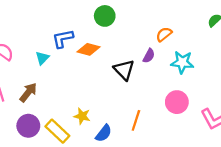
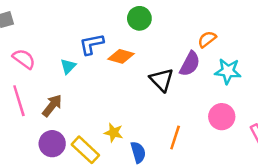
purple semicircle: (149, 56) -> (190, 64), size x1.5
blue semicircle: (104, 133) -> (138, 152), turned -54

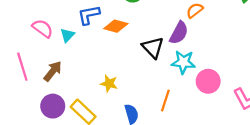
pink semicircle: (24, 59) -> (43, 28), moved
cyan star: (228, 71) -> (183, 62), moved
yellow star: (114, 133) -> (109, 84), moved

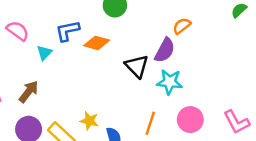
pink semicircle: (43, 28) -> (18, 31), moved
pink circle: (208, 81) -> (190, 120), moved
yellow star: (109, 84) -> (89, 121), moved

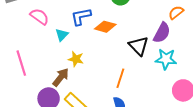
brown arrow: (29, 92) -> (61, 77), moved
yellow star: (89, 121) -> (76, 59), moved
orange line: (150, 123) -> (120, 78), moved

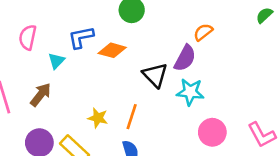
pink semicircle: (39, 17) -> (28, 37), turned -114
yellow star: (76, 59) -> (98, 118), moved
brown arrow: (61, 77) -> (41, 95), moved

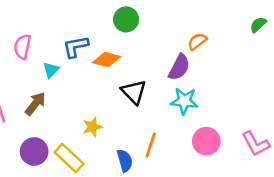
black triangle: (155, 75) -> (134, 92), moved
orange line: (132, 117) -> (151, 145), moved
yellow star: (98, 118) -> (92, 127), turned -30

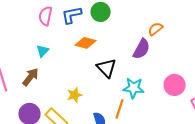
pink semicircle: (22, 47) -> (46, 16), moved
blue L-shape: (76, 47) -> (72, 15), moved
cyan star: (184, 101) -> (134, 88), moved
pink circle: (206, 141) -> (175, 85), moved

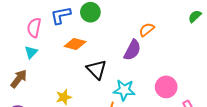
pink semicircle: (46, 16) -> (34, 28), moved

